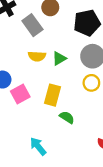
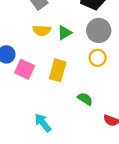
pink square: (20, 94) -> (25, 69), turned -36
green semicircle: (67, 117) -> (85, 99), moved

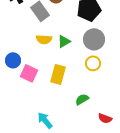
green semicircle: (85, 99) -> (82, 99), turned -64

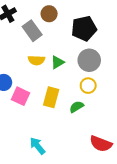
green semicircle: (82, 99) -> (77, 107), moved
red semicircle: (105, 118) -> (101, 144), size x1.5

